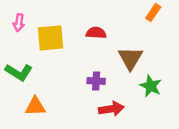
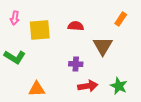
orange rectangle: (153, 13) -> (121, 19), moved
green star: (151, 86) -> (119, 86), moved
orange triangle: (35, 106) -> (37, 89), moved

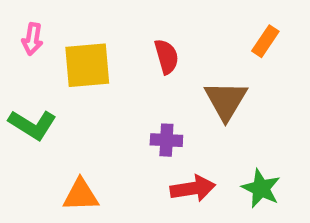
red semicircle: (76, 26) -> (166, 57), turned 70

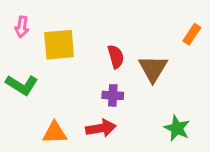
orange rectangle: (265, 41) -> (192, 34), moved
red semicircle: (166, 57) -> (116, 57), moved
red arrow: (193, 188) -> (101, 128), moved

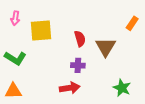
orange triangle: (55, 133) -> (13, 91), moved

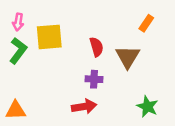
orange rectangle: (132, 23) -> (146, 23), moved
green L-shape: (15, 58) -> (18, 51), moved, turned -85

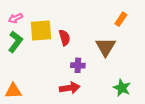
pink arrow: (18, 22) -> (15, 18), turned 56
red semicircle: (96, 47) -> (65, 38), moved

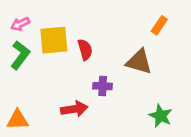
brown triangle: (106, 47) -> (139, 62), turned -45
red arrow: (70, 88) -> (74, 109), moved

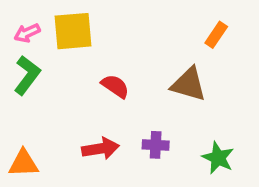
yellow square: (54, 40) -> (73, 31), moved
red semicircle: (85, 50) -> (115, 86), moved, turned -40
purple cross: (103, 86) -> (156, 145), moved

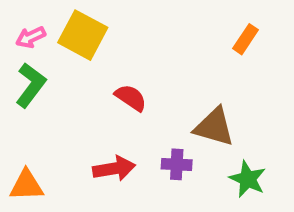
yellow square: (73, 31) -> (83, 35), turned 33
brown triangle: (189, 84) -> (214, 127), moved

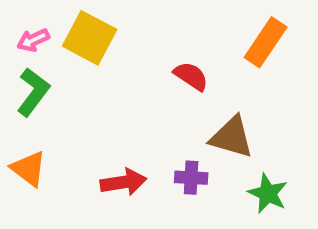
orange rectangle: (246, 39) -> (266, 42), size x1.5
red semicircle: (131, 98) -> (191, 76), moved
orange triangle: (26, 185) -> (29, 169), moved, turned 39

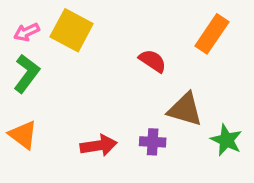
green star: (268, 193) -> (226, 140), moved

